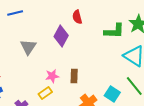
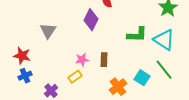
green L-shape: (114, 31) -> (137, 35), moved
gray triangle: (28, 47) -> (48, 31), moved

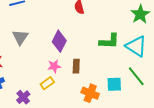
purple diamond: (91, 20) -> (59, 41), moved
cyan square: (142, 78) -> (114, 84), turned -35
orange cross: (118, 87) -> (90, 93), turned -30

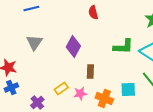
pink star: (54, 66) -> (80, 94), moved

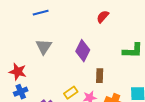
red semicircle: (93, 12) -> (103, 17), turned 56

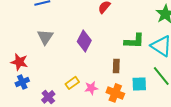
brown rectangle: (100, 76) -> (116, 66), moved

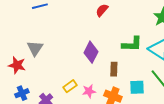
gray triangle: (45, 37) -> (35, 48), moved
purple diamond: (84, 41) -> (91, 52), moved
blue cross: (22, 82) -> (22, 93), moved

